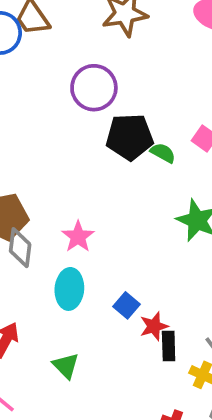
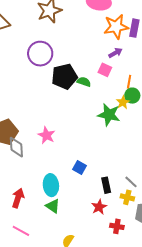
cyan ellipse: (69, 289) -> (51, 185), moved
red star: (154, 326) -> (99, 207), moved

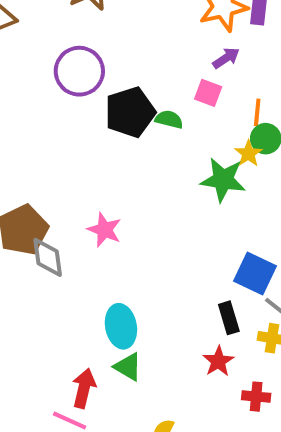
blue square: (79, 167) -> (255, 274), moved, size x1.5
red arrow: (18, 198) -> (84, 388), moved

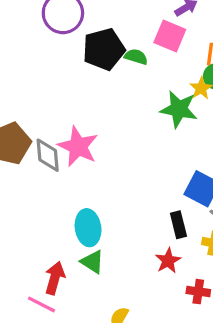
pink square: (208, 93) -> (170, 36), size x1.4
pink star: (104, 230) -> (78, 146), size x1.4
gray diamond: (48, 257) -> (48, 155), moved

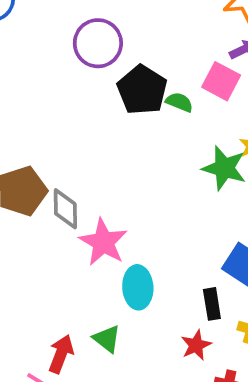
black pentagon: (104, 49) -> (142, 90), turned -30
pink star: (78, 146) -> (103, 242), moved
cyan ellipse: (88, 228) -> (138, 287), moved

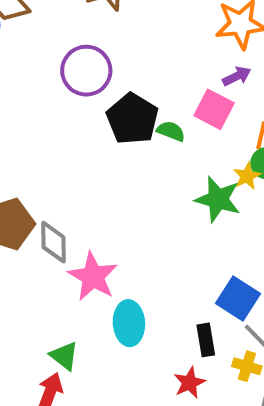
green triangle: (107, 339) -> (64, 356), moved

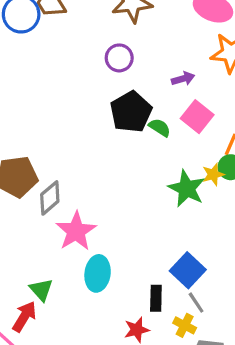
purple circle: (86, 71) -> (119, 58), moved, size x0.7
purple arrow: (237, 76) -> (183, 79), moved
gray diamond: (53, 242) -> (50, 198), turned 40

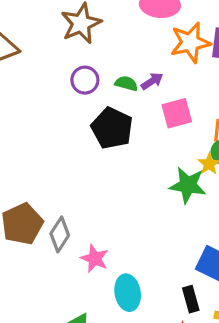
pink square: (197, 117) -> (177, 113), turned -36
green semicircle: (160, 127) -> (126, 83), moved
pink star: (76, 231) -> (95, 259), size x0.7

